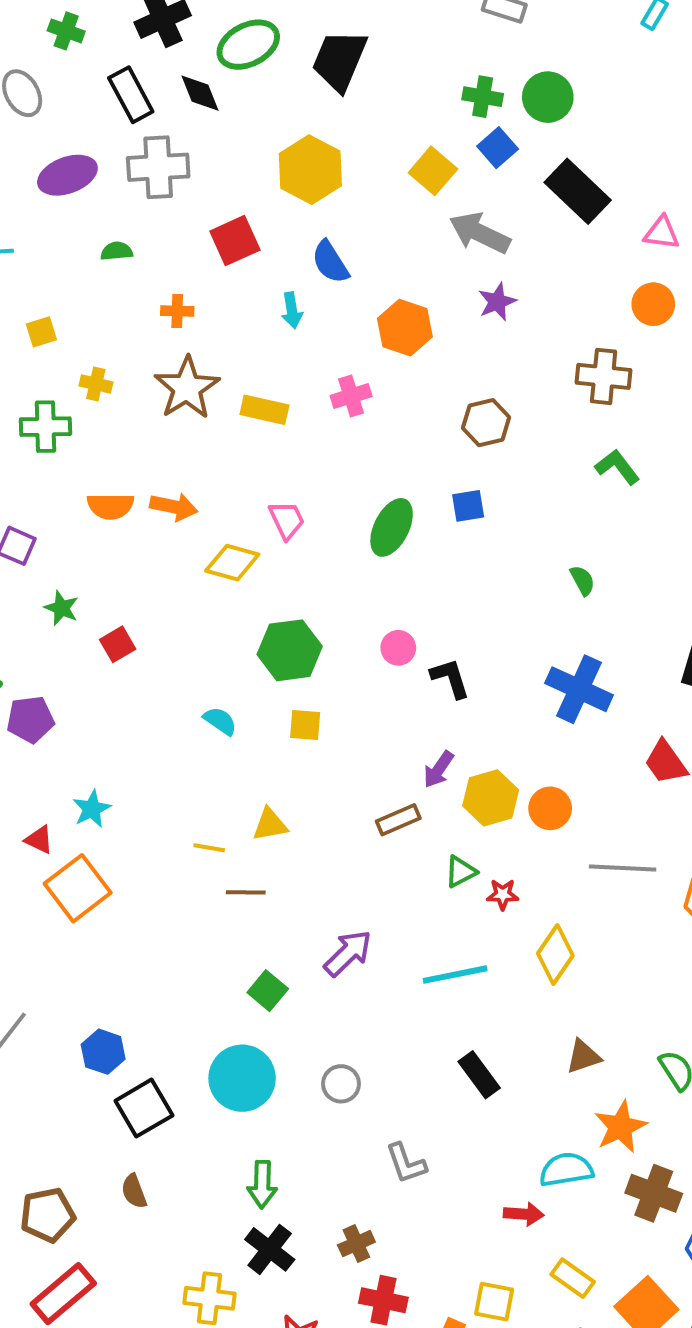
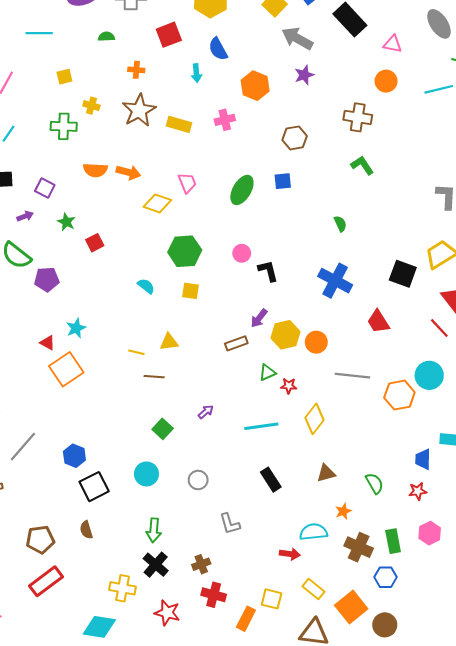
purple arrow: (348, 953) -> (206, 412), size x0.6
cyan circle: (242, 1078) -> (146, 474), size x0.7
orange star: (621, 1127) -> (343, 511), size x0.6

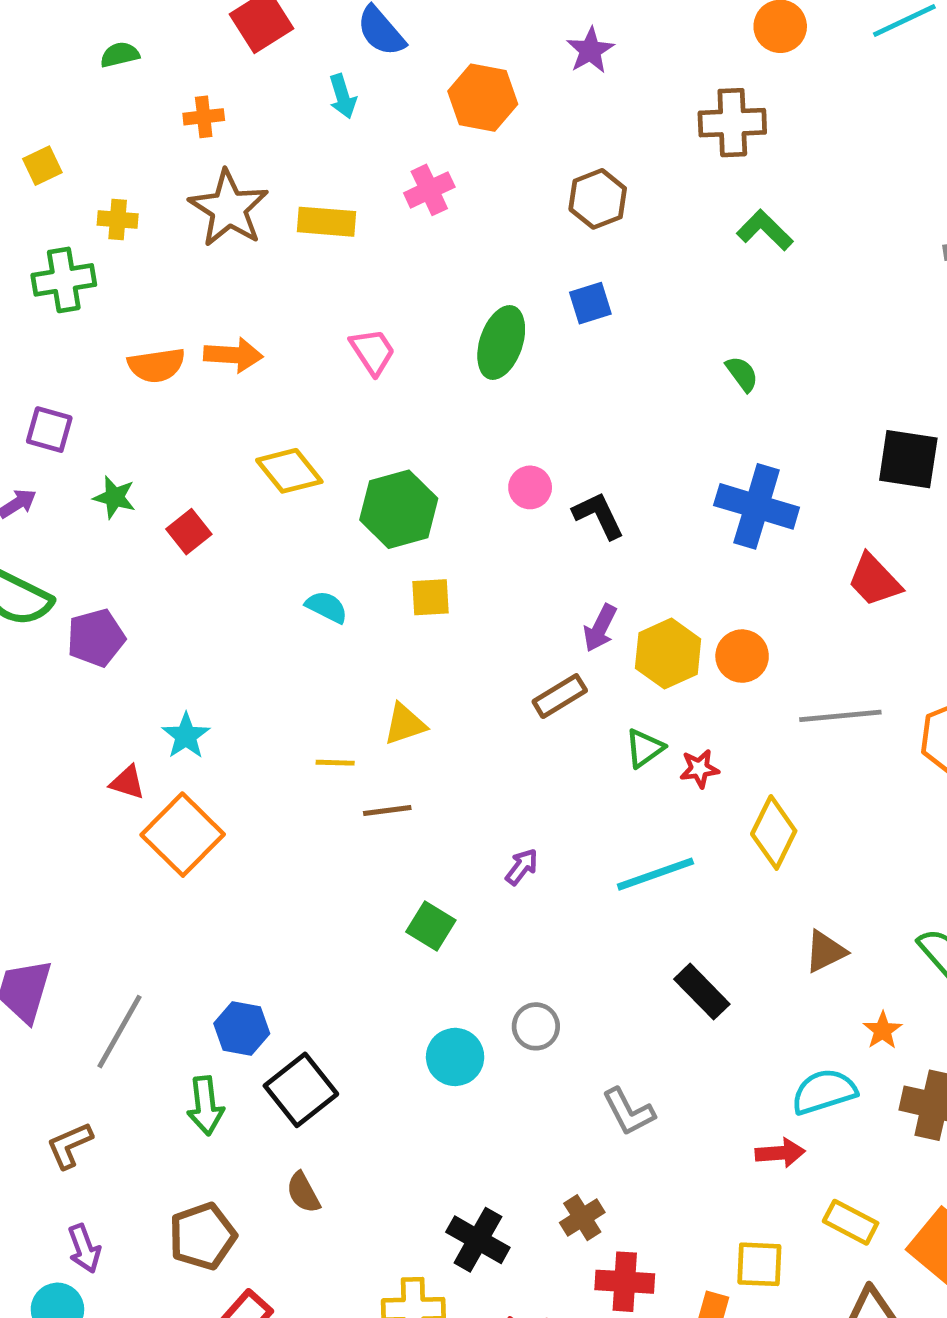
yellow diamond: (157, 203) -> (289, 471), moved, turned 44
cyan circle: (146, 474) -> (455, 1057), moved
green arrow: (154, 530) -> (205, 1106), moved

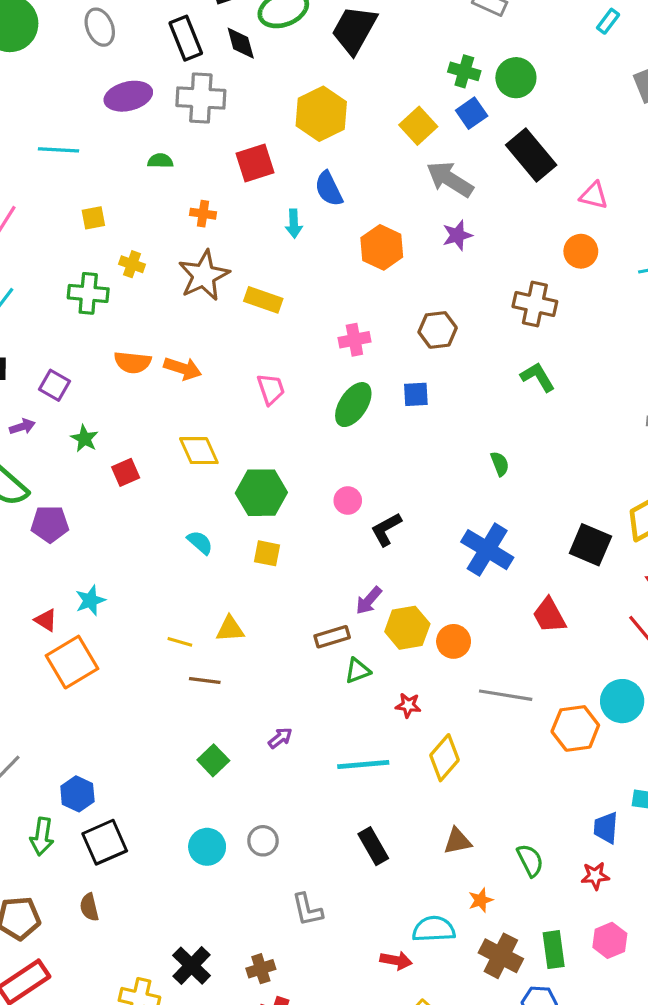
pink cross: (429, 190) -> (354, 340), moved
black L-shape: (599, 515) -> (386, 529), turned -108
green triangle: (644, 748) -> (358, 671), moved

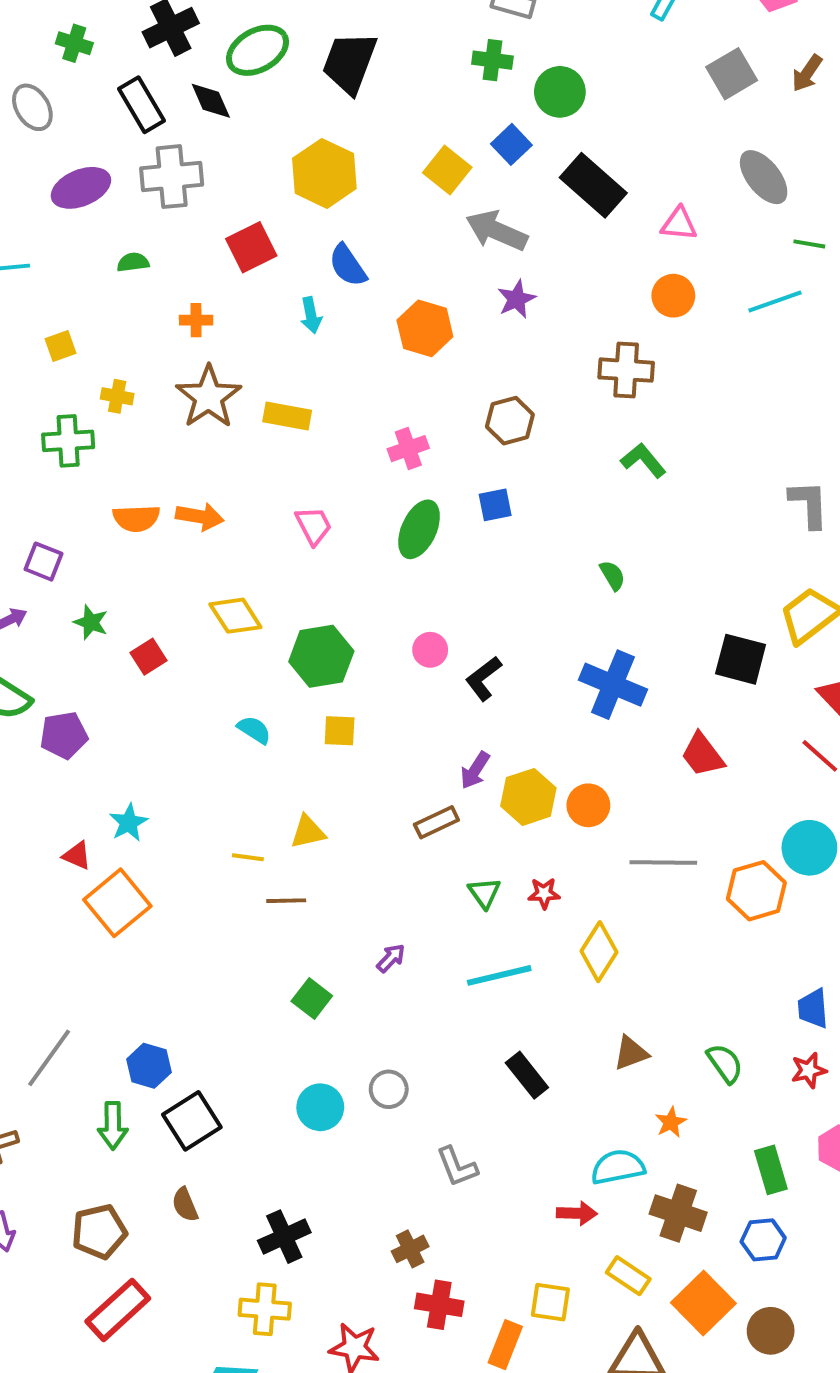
green cross: (464, 71) -> (492, 60), moved
green triangle: (358, 671) -> (484, 893), moved, turned -36
brown cross: (501, 956) -> (678, 1213), moved
black cross: (192, 966) -> (284, 1237), moved, turned 30

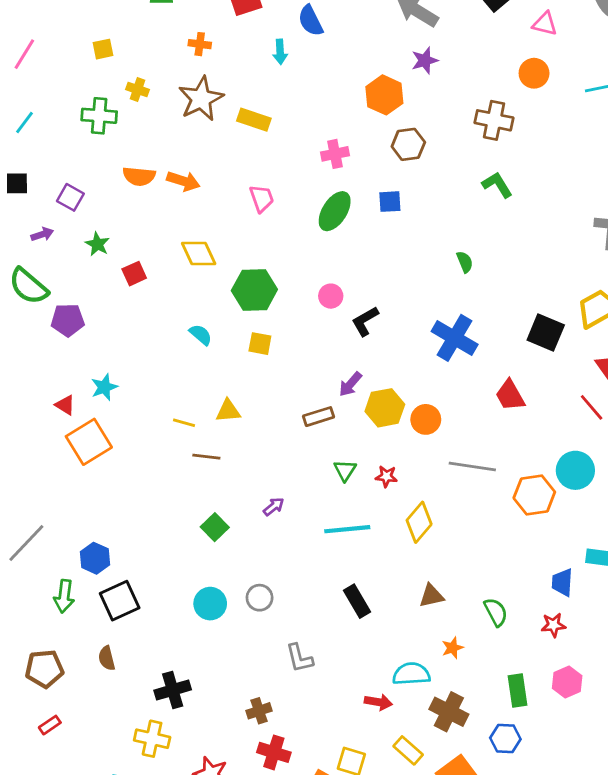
orange hexagon: (425, 328) -> (384, 95), moved
red rectangle: (118, 1310) -> (50, 725), size x0.5

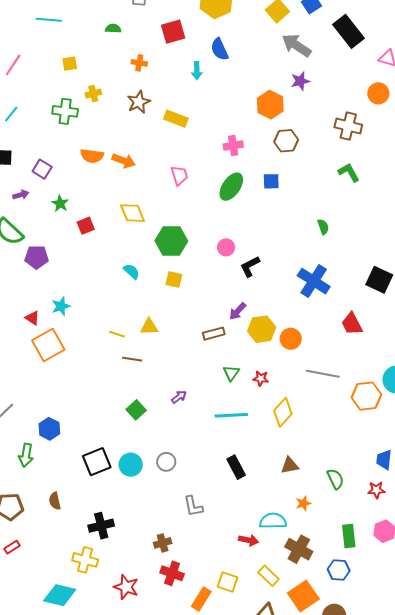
yellow cross: (138, 89) -> (93, 94), turned -35
brown star: (201, 99) -> (139, 102), size x0.7
black square: (120, 601) -> (97, 462), moved

